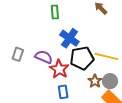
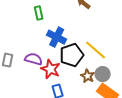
yellow line: (106, 56) -> (96, 50), turned 35

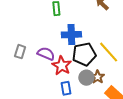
blue cross: (57, 37) -> (71, 35), turned -36
gray circle: (103, 74) -> (86, 78), moved

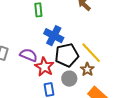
blue cross: (71, 35) -> (54, 36), turned 30
brown star: (98, 77) -> (87, 69), moved

